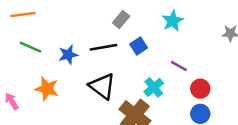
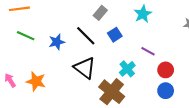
black line: (103, 47) -> (86, 36), turned 55
orange star: (47, 89) -> (36, 81), moved

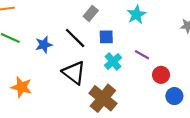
blue square: (115, 35) -> (106, 37), turned 32
cyan cross: (127, 69) -> (113, 61), moved
blue circle: (166, 91) -> (174, 96), moved

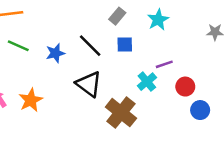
gray rectangle: (91, 13) -> (117, 16), moved
purple line: (142, 55) -> (164, 64), turned -48
cyan cross: (113, 61) -> (147, 82), moved
orange star: (21, 87) -> (31, 100), turned 30

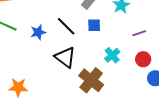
purple line: (164, 64) -> (139, 33), moved
orange star: (31, 100) -> (18, 87), moved, turned 30

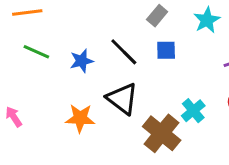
cyan cross: (112, 55) -> (193, 111), moved
orange star: (18, 87) -> (80, 118), moved

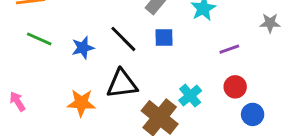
black triangle: (122, 99) -> (122, 84), turned -44

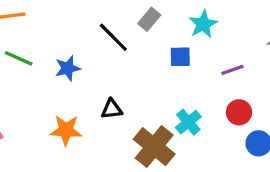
blue square: (164, 37) -> (180, 57), moved
black line: (123, 39) -> (113, 37), moved
black triangle: (122, 84) -> (112, 109), size x0.6

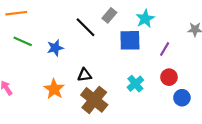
blue square: (180, 57) -> (130, 40), size x1.5
purple line: (232, 70) -> (165, 49), turned -40
orange star: (66, 130) -> (54, 89), turned 30
brown cross: (154, 147) -> (94, 100), moved

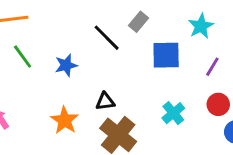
cyan star: (145, 19) -> (201, 26), moved
green line: (23, 41) -> (23, 57), turned 30

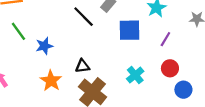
blue star: (66, 65) -> (44, 46), moved

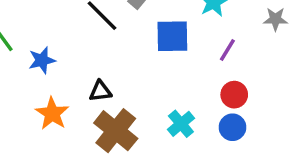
cyan cross: (135, 75) -> (181, 124), moved
blue circle: (183, 90) -> (233, 127), moved

